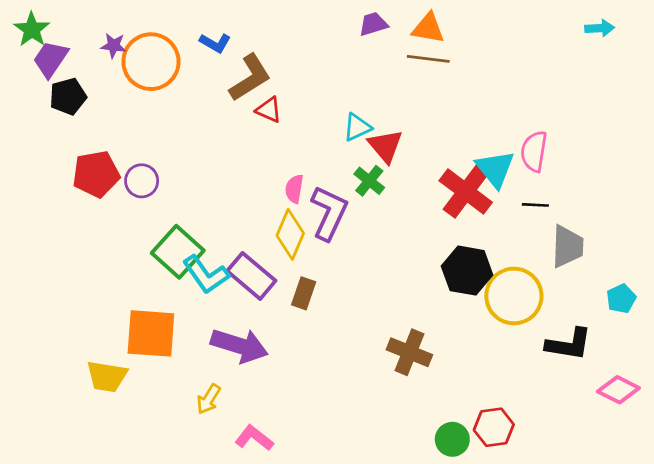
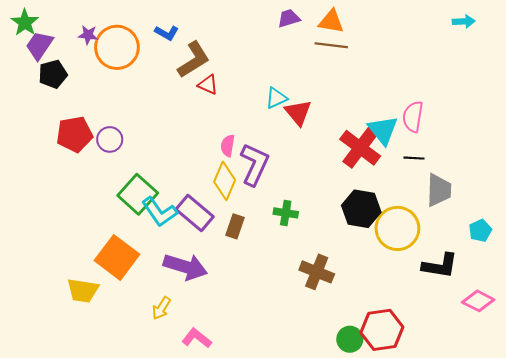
green cross: (369, 181) -> (286, 213), moved, turned -30
orange square: (151, 333) -> (117, 257), turned 33
red hexagon: (494, 427) -> (382, 330), size x1.4

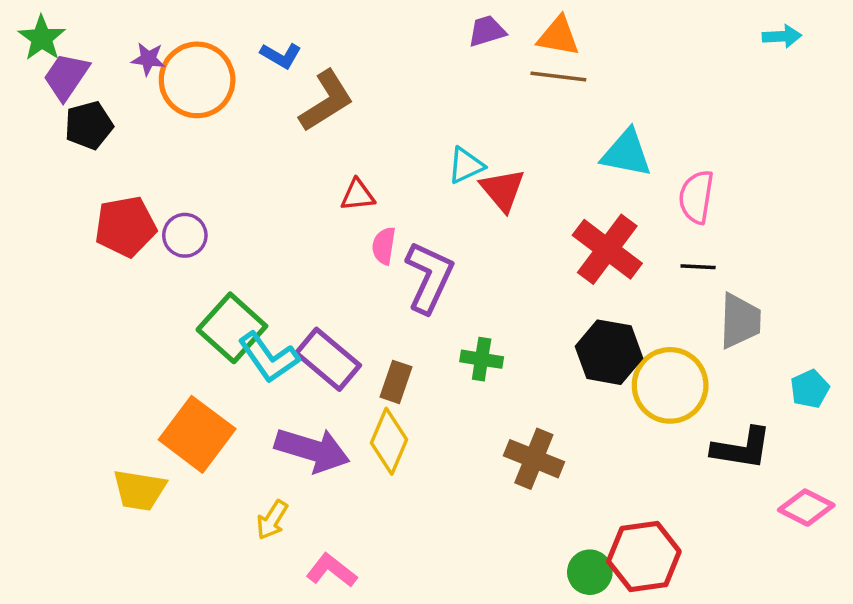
red triangle: (208, 85) -> (358, 195), moved, turned -30
cyan triangle: (383, 130) -> (626, 153), moved, turned -40
yellow diamond: (225, 181) -> (389, 441), moved

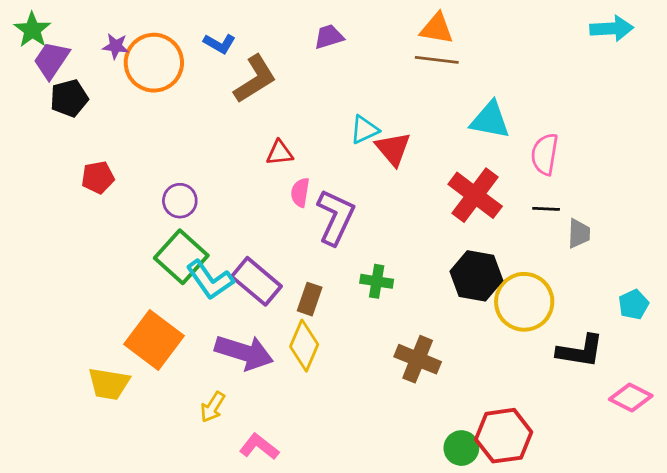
purple trapezoid: (487, 31) -> (329, 37), moved
cyan arrow: (782, 36) -> (612, 28), size x1.4
red pentagon: (125, 227) -> (98, 177), size x0.7
purple circle: (185, 235) -> (180, 201), moved
gray trapezoid: (740, 321) -> (579, 233), moved, size x0.7

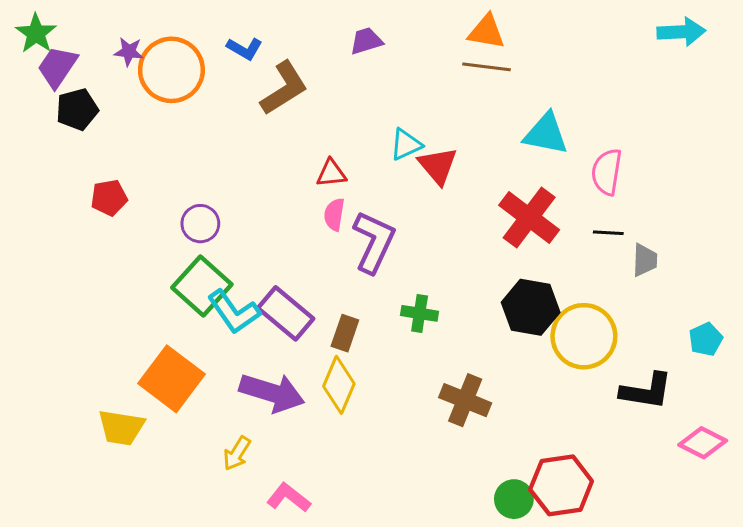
red triangle: (280, 153) -> (331, 173), moved

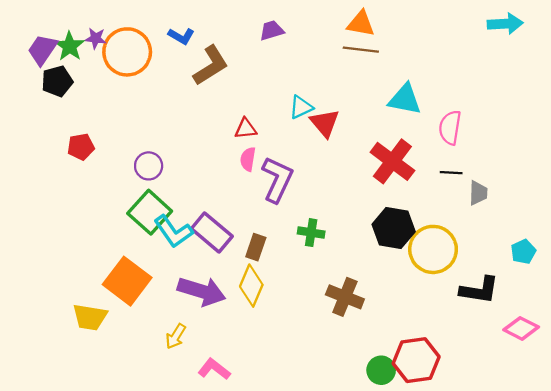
green star: (36, 33) -> (70, 46), moved

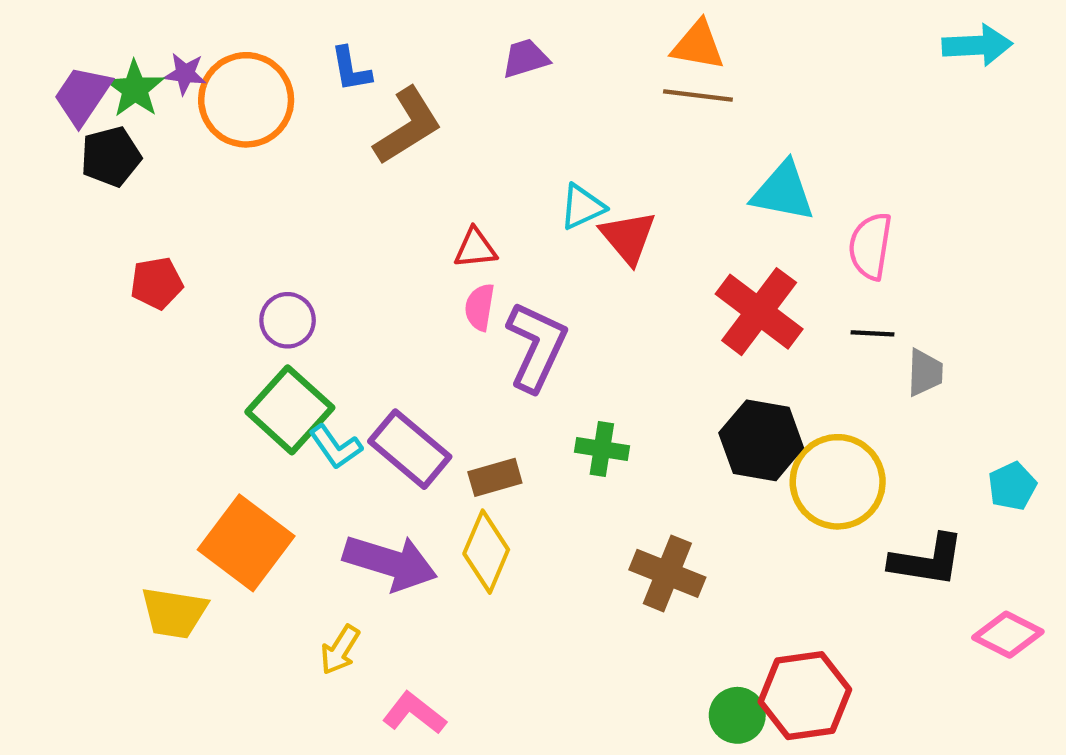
blue L-shape: (181, 36) -> (351, 69), turned 50
cyan L-shape: (173, 231) -> (336, 447), size x0.7
brown rectangle: (256, 247) -> (495, 477), turned 55

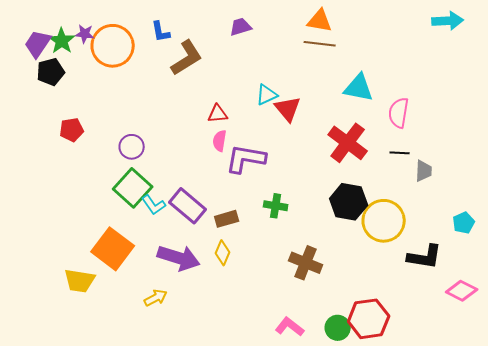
purple L-shape: (536, 346) -> (246, 159), turned -105
yellow diamond: (486, 552) -> (223, 253), size x0.7
yellow arrow: (340, 650) -> (156, 298), turned -150
pink L-shape: (414, 713) -> (290, 327), moved

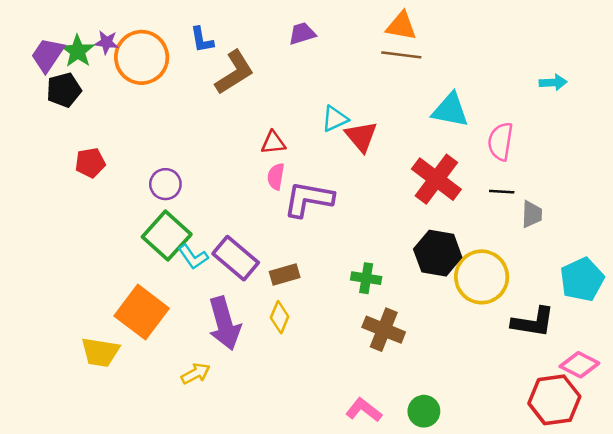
cyan arrow: (448, 21) -> (553, 82), moved, size x0.7
green cross: (276, 206) -> (366, 278), moved
cyan pentagon: (464, 223) -> (582, 279), size x1.6
purple arrow: (179, 258) -> (224, 323), turned 57
red hexagon: (369, 319) -> (554, 400), moved

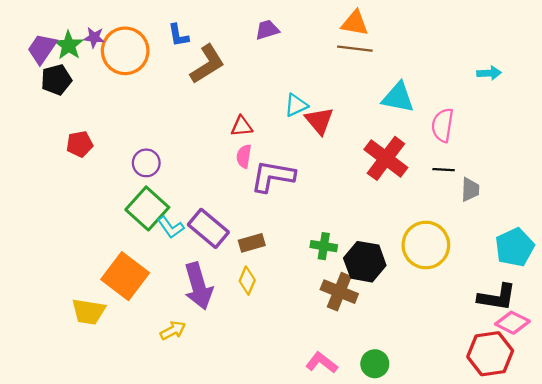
black hexagon: (438, 253) -> (365, 262), moved
black L-shape: (533, 322) -> (497, 297), moved

